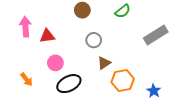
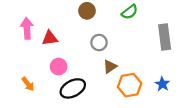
gray rectangle: (156, 35) -> (165, 37), turned -65
blue star: (154, 91) -> (162, 84), moved

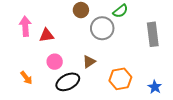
gray circle: (99, 43) -> (102, 28), moved, size x1.5
brown triangle: (110, 67) -> (89, 62), moved
blue star: (162, 84) -> (155, 87), moved

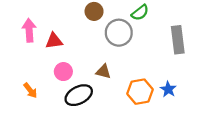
brown triangle: (89, 62) -> (103, 72), turned 48
blue star: (155, 87) -> (168, 89), moved

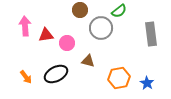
pink circle: (63, 72) -> (67, 43), moved
blue star: (168, 89) -> (147, 83), moved
black ellipse: (79, 95) -> (56, 74), moved

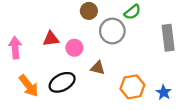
pink arrow: (25, 26) -> (15, 48), moved
orange arrow: (26, 77) -> (29, 86), size x1.5

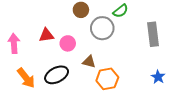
orange hexagon: (132, 87) -> (107, 79), moved
blue star: (164, 92) -> (158, 77), moved

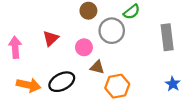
red triangle: (46, 35) -> (51, 38), turned -35
pink circle: (68, 43) -> (84, 47), moved
orange arrow: (26, 78) -> (29, 85), turned -40

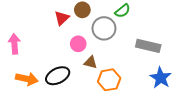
gray rectangle: (167, 37) -> (148, 46), moved, turned -70
red triangle: (51, 38) -> (62, 18), moved
blue star: (173, 84) -> (161, 78), size x1.5

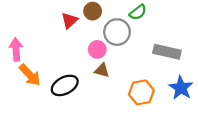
pink circle: (78, 44) -> (97, 49), moved
orange arrow: (27, 79) -> (30, 75), moved, turned 35
orange hexagon: (109, 80) -> (141, 92), moved

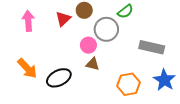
pink arrow: (16, 49) -> (28, 21), moved

